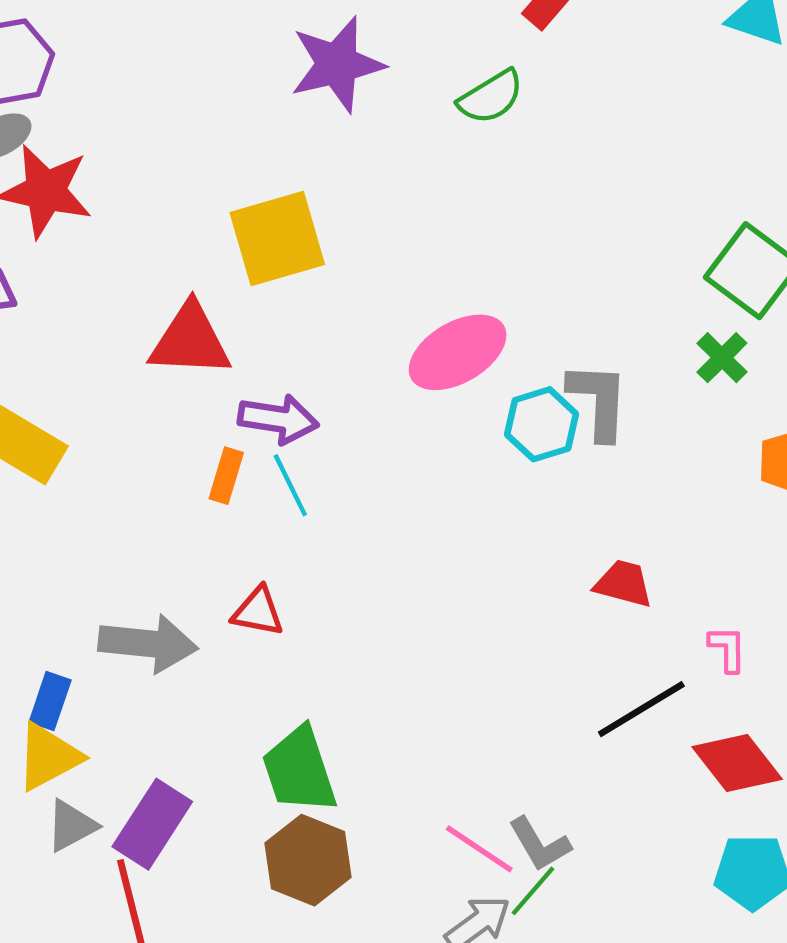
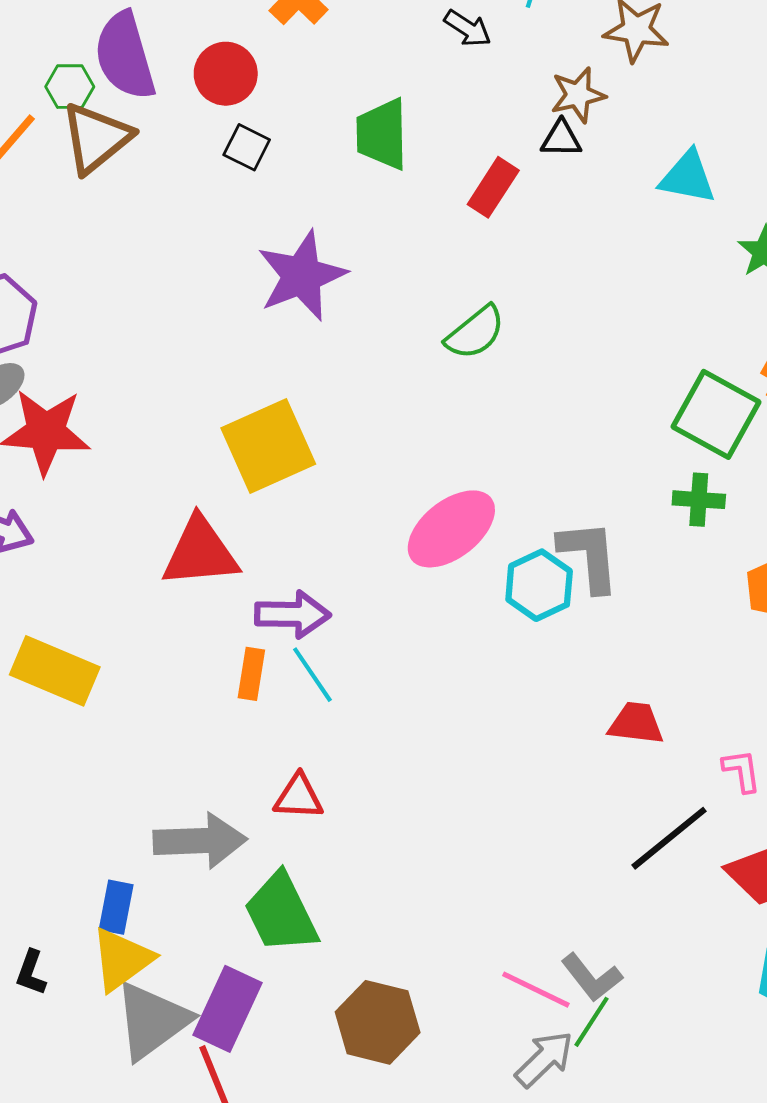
green semicircle: (491, 97) -> (475, 333), moved
green cross: (722, 358) -> (699, 500), turned -33
green trapezoid: (299, 770) -> (281, 913), moved
gray triangle: (71, 826) -> (152, 1021), size x1.6

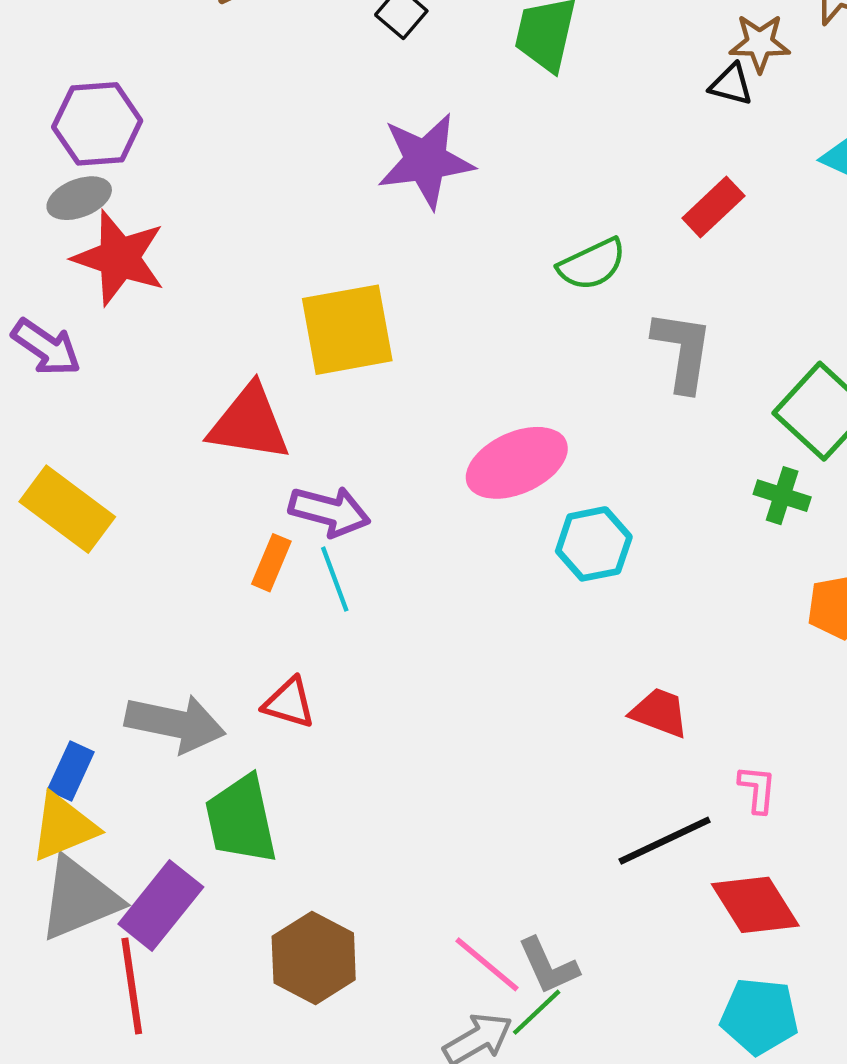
red rectangle: (493, 187) -> (713, 207), moved
gray L-shape: (589, 556) -> (683, 351), moved

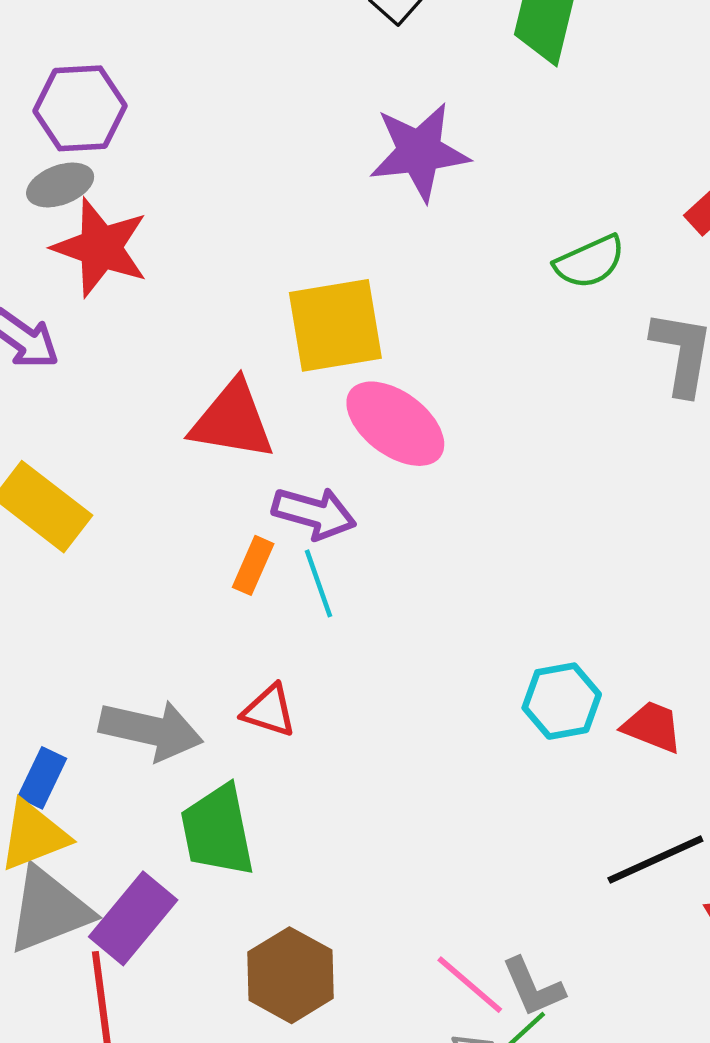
pink ellipse: (517, 463) -> (395, 424), moved, turned 60
cyan hexagon: (594, 544) -> (562, 701), moved

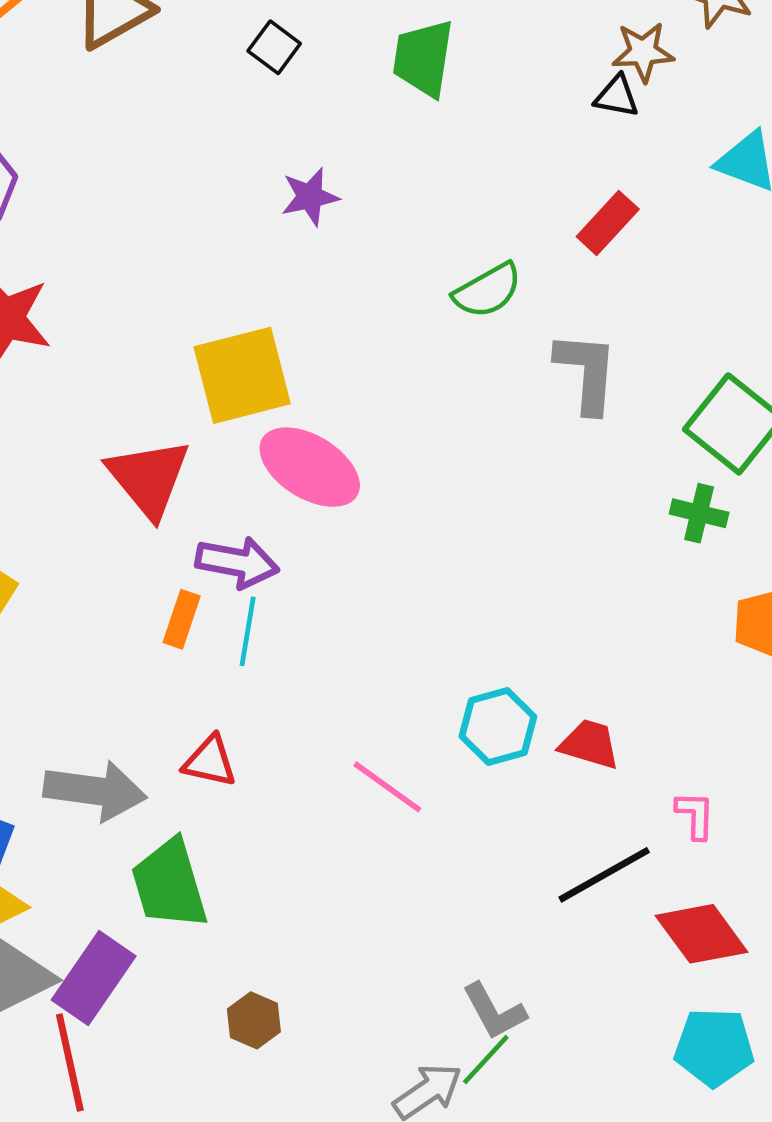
purple star: (419, 152) -> (310, 197), size x0.6
red triangle: (232, 420) -> (149, 478), turned 46
cyan line: (318, 583) -> (248, 631), turned 34
brown hexagon: (290, 975) -> (254, 1020), size x0.6
pink line: (470, 985) -> (387, 787), moved

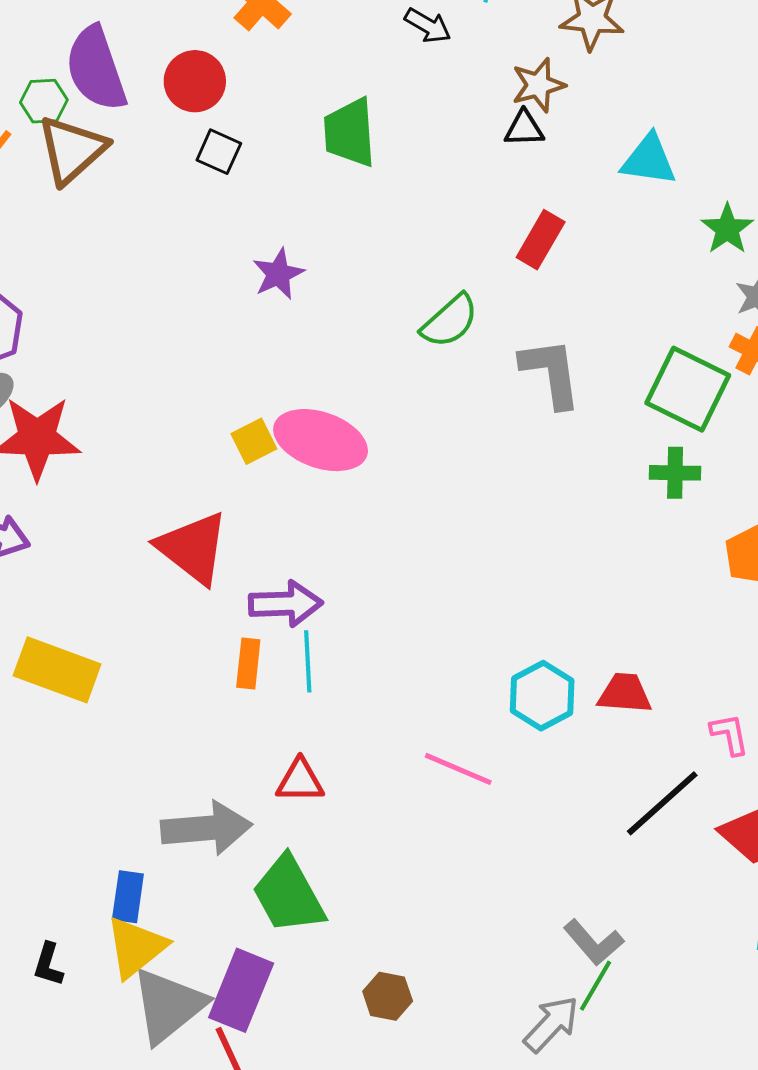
yellow square: (242, 375) -> (254, 441), size x0.5
pink ellipse: (310, 467) -> (321, 440), moved

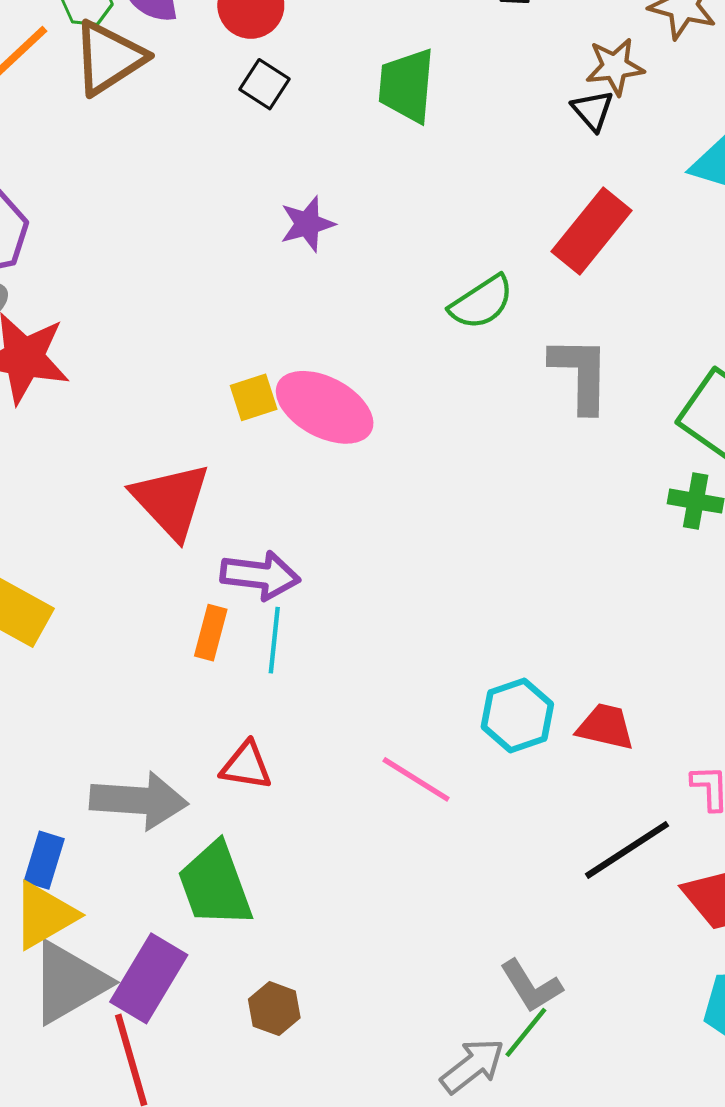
black triangle: (524, 129) -> (593, 110), turned 42
red rectangle: (541, 240) -> (592, 231), size x1.4
brown hexagon: (388, 996) -> (274, 1009), moved

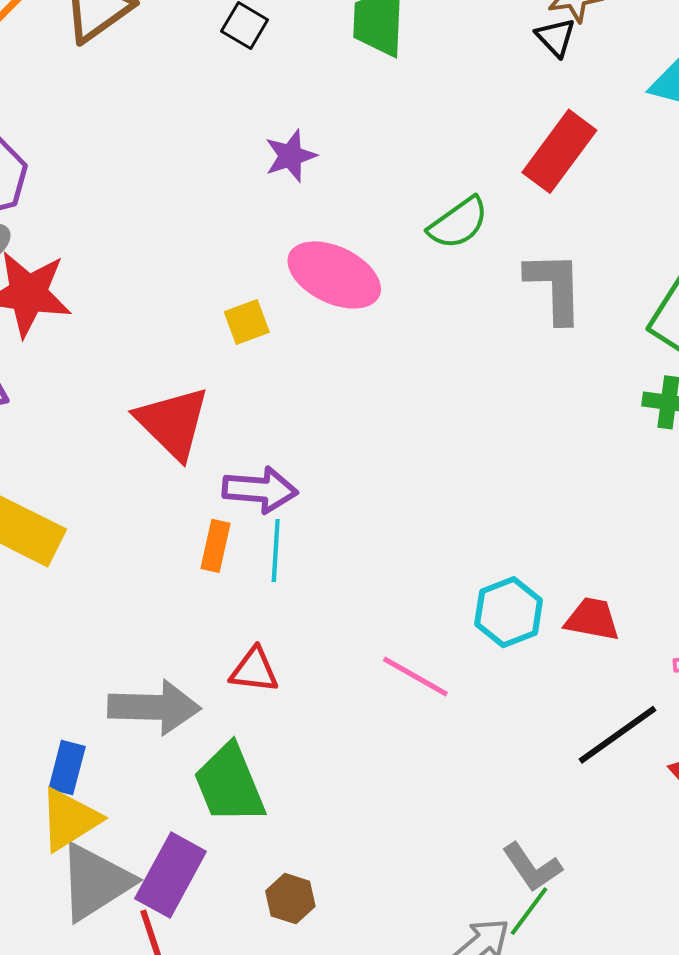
pink ellipse: (325, 407) -> (334, 275), moved

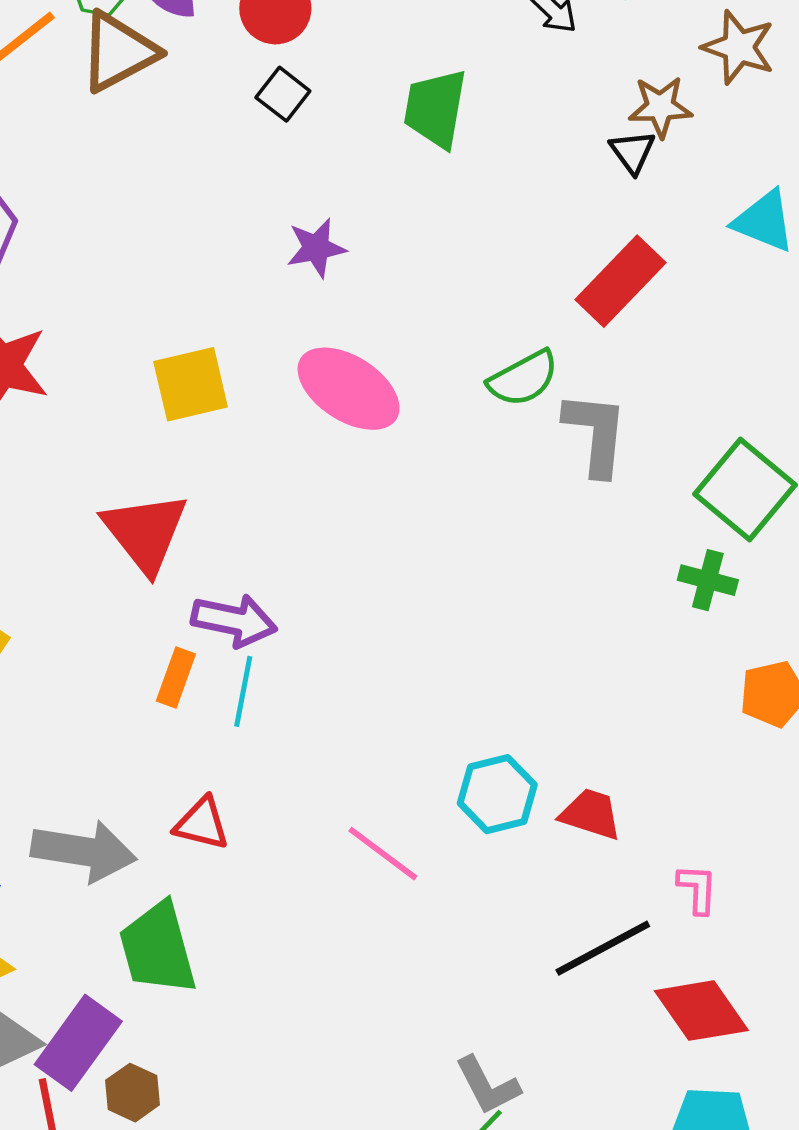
green semicircle: (458, 223) -> (523, 378), moved
yellow square: (247, 322) -> (191, 384), moved, size x1.5
brown hexagon: (290, 899) -> (133, 1093), moved

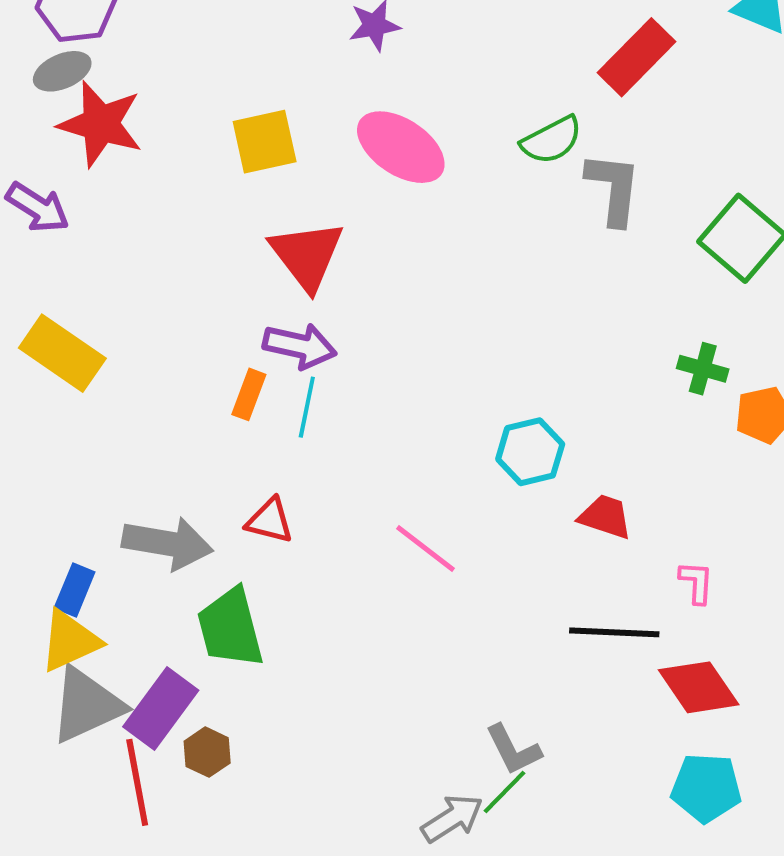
red triangle: (145, 532) -> (307, 255), moved
green cross: (708, 580) -> (703, 369), moved
cyan hexagon: (497, 794) -> (530, 452), moved
black line: (603, 948) -> (614, 632), turned 30

